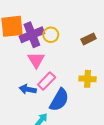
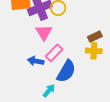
brown rectangle: (89, 39) -> (95, 37), moved

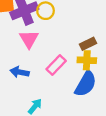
pink rectangle: (54, 53) -> (56, 65), moved
blue semicircle: (66, 71) -> (86, 84), moved

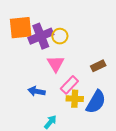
pink triangle: (29, 39) -> (56, 64), moved
yellow cross: (87, 60) -> (75, 99), moved

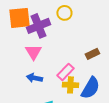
yellow circle: (60, 36) -> (64, 13), moved
pink triangle: (56, 64) -> (33, 52), moved

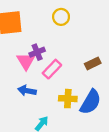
purple cross: (38, 26) -> (37, 52), moved, size x0.6
pink rectangle: (65, 72) -> (52, 69), moved

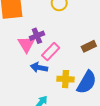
blue arrow: (27, 91) -> (39, 67), moved

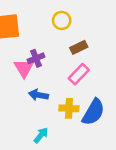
brown rectangle: (89, 46) -> (79, 47), moved
pink rectangle: (51, 52) -> (79, 74), moved

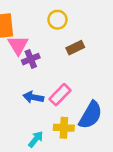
pink triangle: (24, 68) -> (18, 45), moved
pink rectangle: (79, 74) -> (60, 95), moved
yellow cross: (69, 108) -> (64, 128), moved

